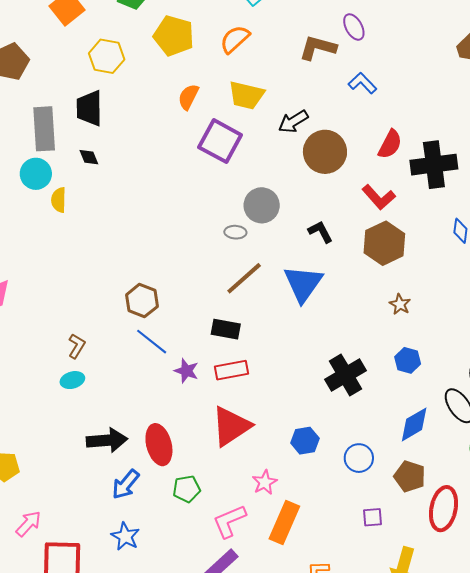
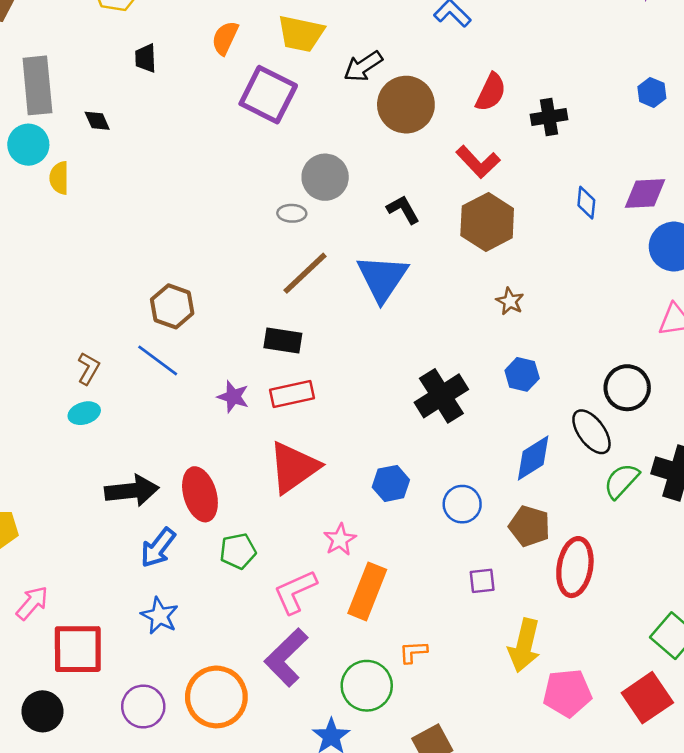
black trapezoid: (89, 108) -> (146, 58), moved, size x0.6
black cross: (434, 165) -> (549, 117), size x0.6
blue line: (152, 342) -> (158, 360), moved

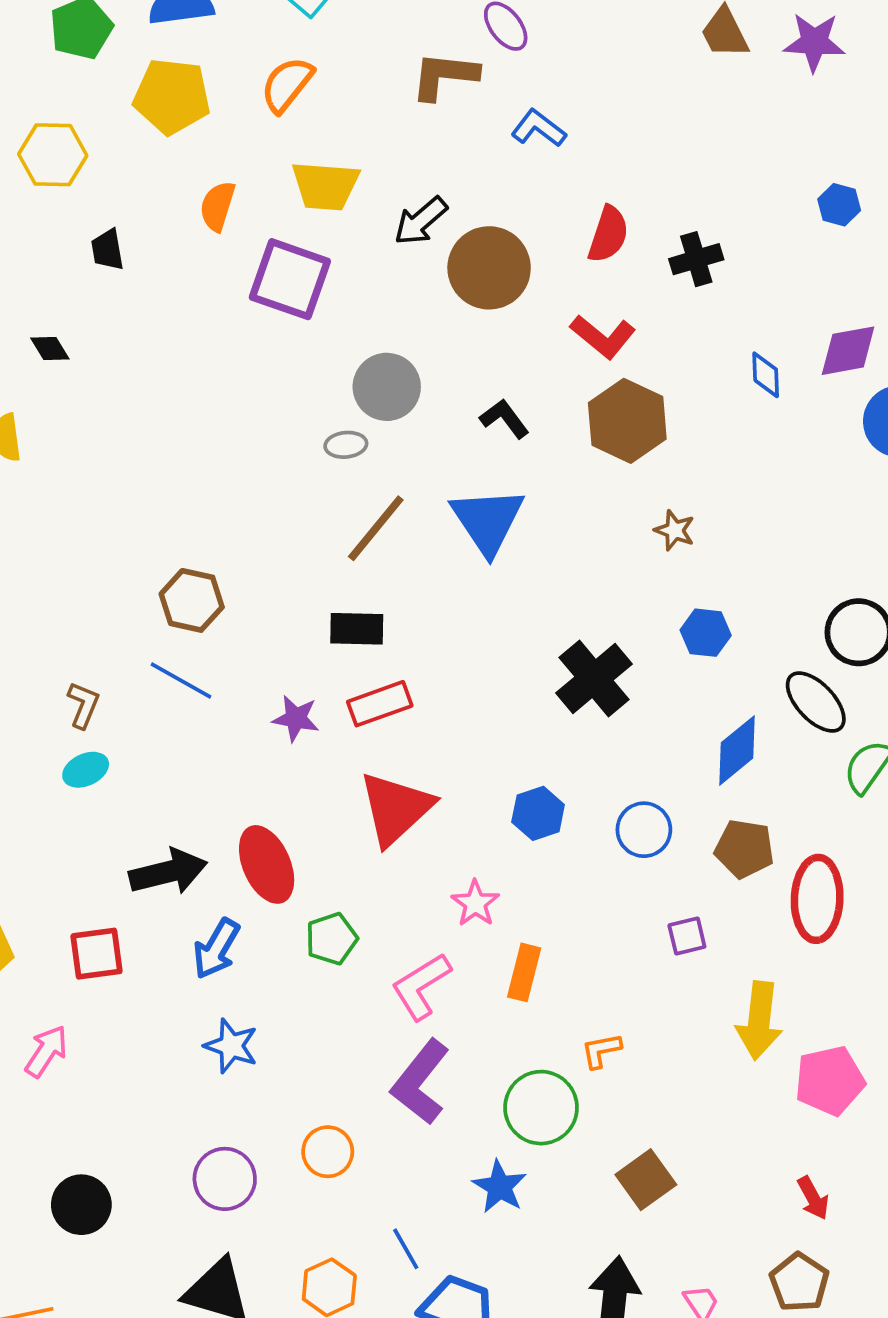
orange rectangle: (367, 591) -> (524, 972), size x0.7
red square: (78, 649) -> (97, 954), moved, size x0.7
orange circle: (216, 697) -> (328, 1152), size x0.6

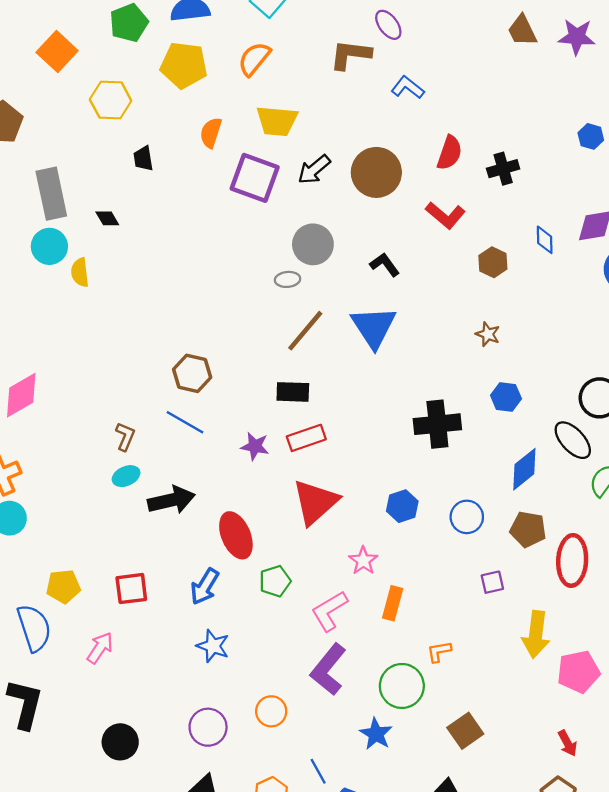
black arrow: (421, 221) -> (314, 169), moved
brown hexagon: (627, 421) -> (493, 262), moved, size x0.6
black cross: (594, 679) -> (437, 424), turned 33
black arrow: (168, 872) -> (171, 500), moved

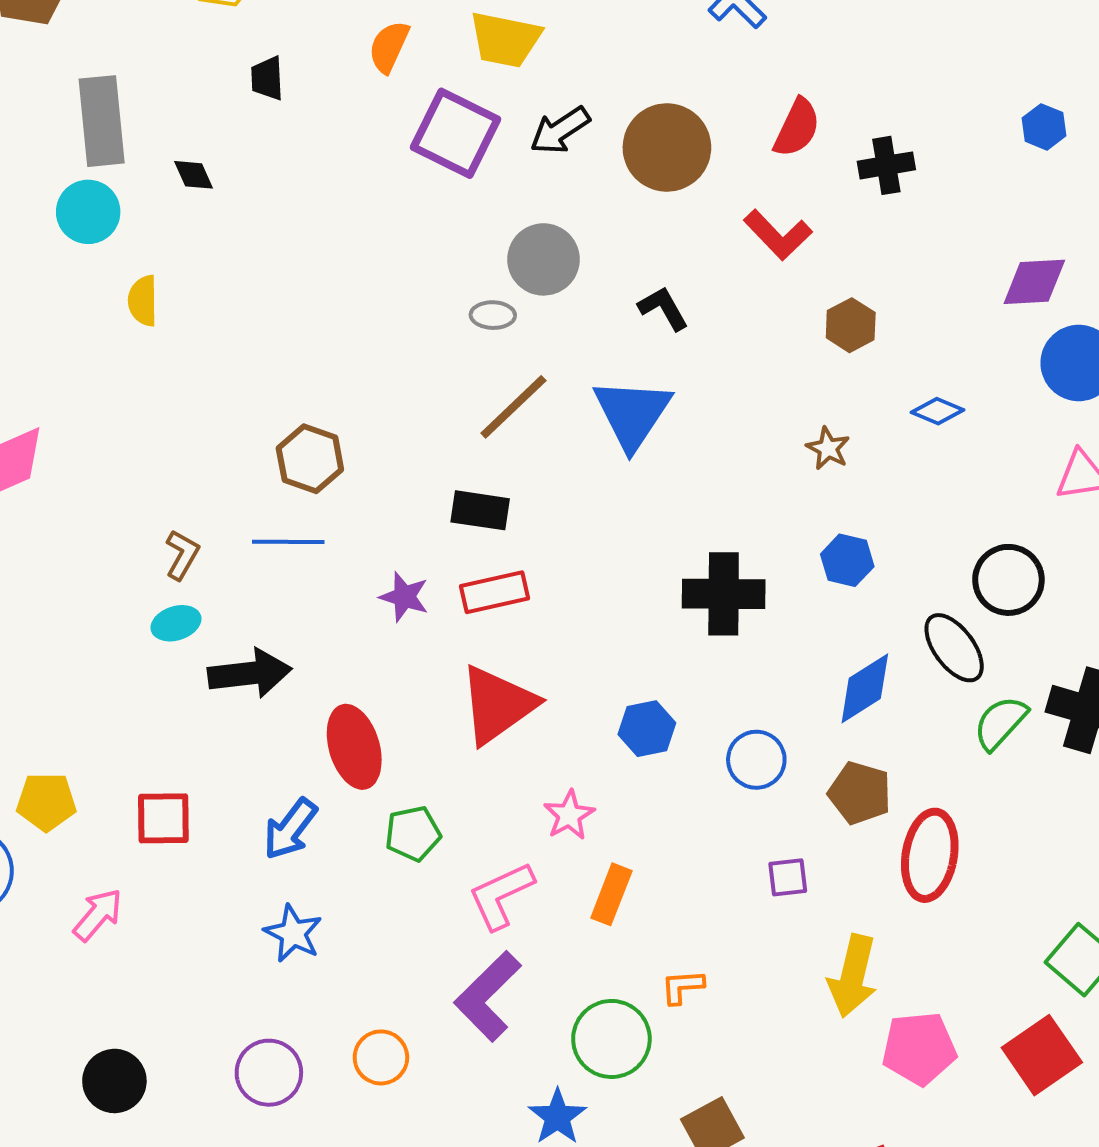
blue diamond: (545, 240) -> (937, 411), moved, turned -72
yellow semicircle: (80, 272) -> (143, 301), moved
blue line: (185, 422) -> (288, 542), turned -36

